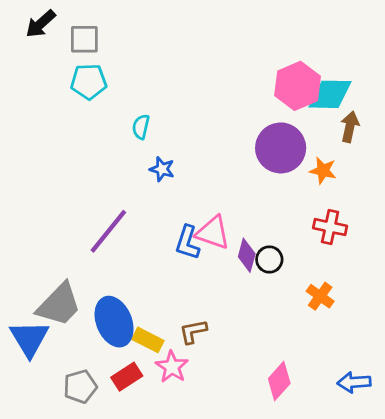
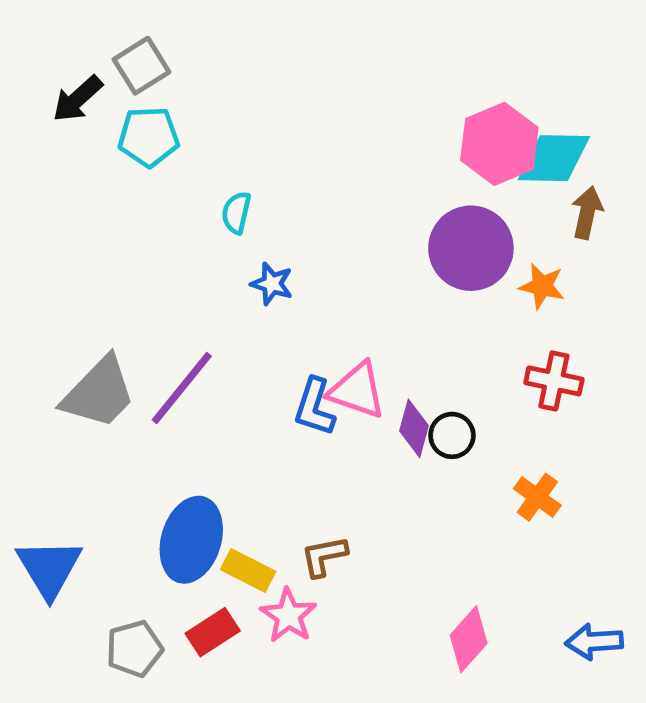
black arrow: (41, 24) -> (78, 99), moved
gray square: (84, 39) -> (141, 66), turned -32
gray trapezoid: (59, 305) -> (99, 393), moved
blue ellipse: (114, 322) -> (191, 540), turned 39

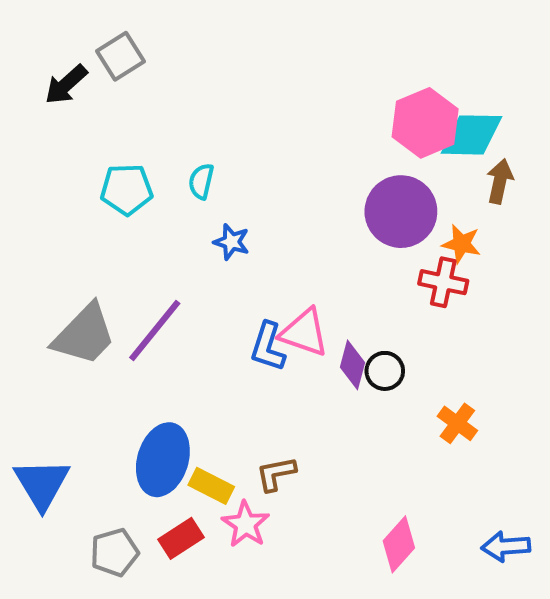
cyan pentagon: (149, 137) -> (127, 189), moved
red cross: (554, 381) -> (443, 282), moved

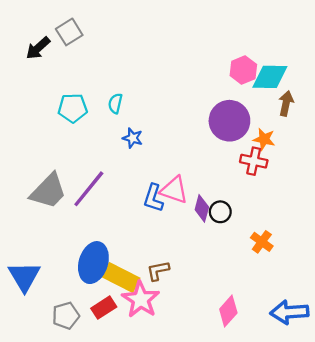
pink hexagon: (425, 123) -> (243, 70), size x0.7
yellow rectangle: (211, 486) -> (121, 278), size x1.4
pink star: (246, 524) -> (141, 299), size x1.4
blue arrow: (506, 546) -> (289, 312), size x1.4

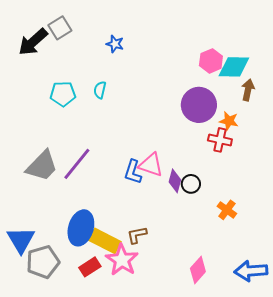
black arrow: (38, 48) -> (33, 42), size x1.4
blue star: (133, 138) -> (115, 44), moved
gray pentagon: (66, 316) -> (43, 262), moved, size x1.4

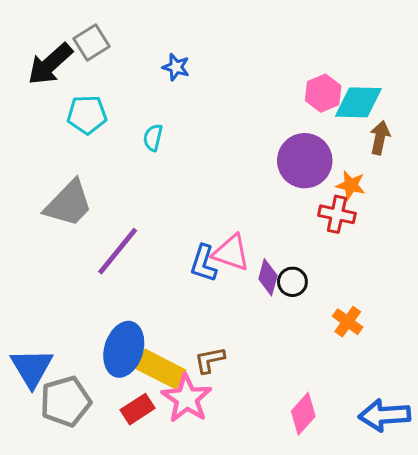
cyan pentagon: (63, 94) -> (87, 115), moved
gray trapezoid: (42, 166) -> (69, 204), moved

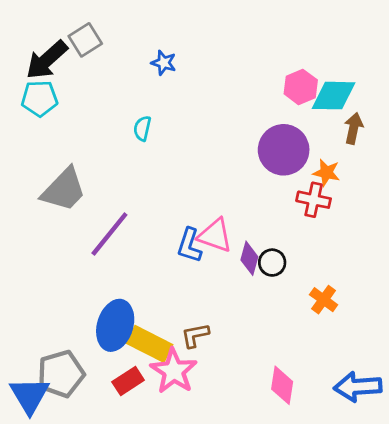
cyan pentagon: (87, 115) -> (40, 98), moved
blue triangle: (32, 368) -> (30, 395), moved
pink diamond: (303, 414) -> (282, 385), turned -33

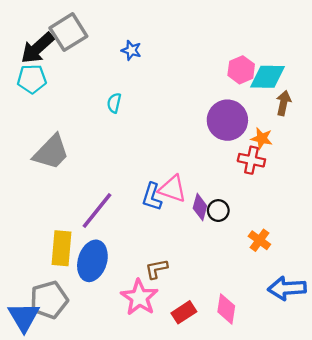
gray square: (85, 40) -> (68, 32), size x1.4
purple line: (109, 234) -> (97, 211), moved
yellow rectangle: (149, 344) -> (62, 248), moved, turned 68
red rectangle: (128, 381) -> (184, 312), moved
blue arrow: (358, 387) -> (287, 288), moved

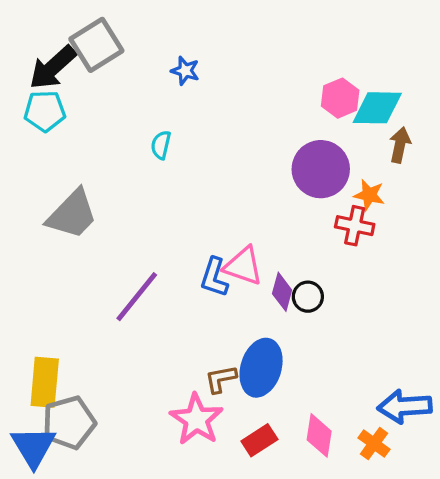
orange cross: (259, 240) -> (374, 444), moved
yellow rectangle: (62, 248) -> (45, 382), moved
blue ellipse: (92, 261) -> (261, 368), moved

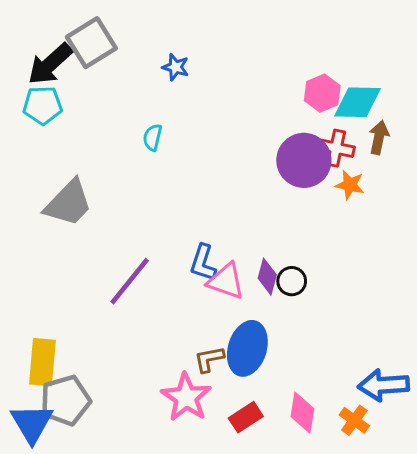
red cross: (355, 226) -> (336, 148), moved
pink triangle: (243, 266) -> (226, 281), moved

